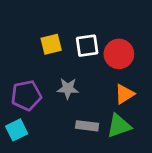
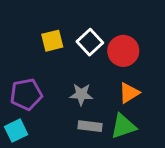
white square: (87, 46) -> (90, 42), turned -35
gray star: (68, 88) -> (81, 94), moved

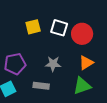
white square: (90, 42) -> (59, 28), turned -30
gray rectangle: (90, 126) -> (41, 86), moved

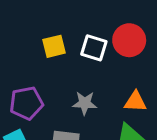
red circle: (82, 34) -> (129, 40), moved
orange triangle: (86, 63) -> (135, 102), turned 35

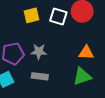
gray star: (85, 103) -> (39, 52), moved

